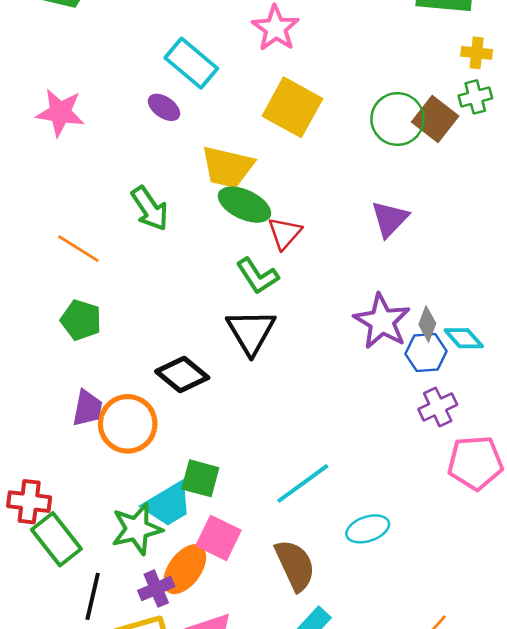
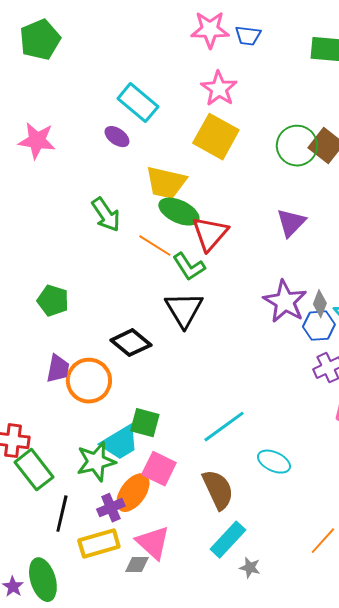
pink star: (276, 28) -> (219, 89), moved
red triangle: (285, 233) -> (210, 234), size x1.4
orange line: (78, 249) -> (155, 246), moved
cyan ellipse: (368, 529) -> (274, 462), turned 44

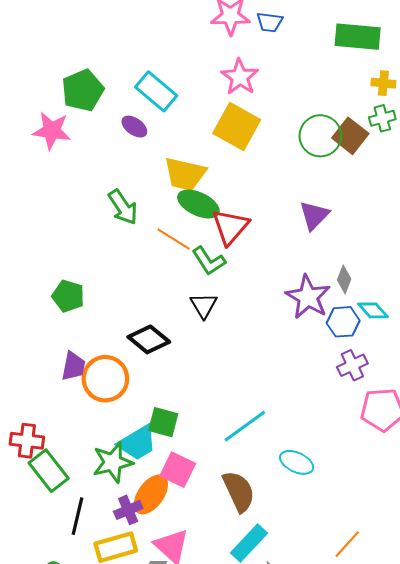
green pentagon: (40, 40) -> (83, 90), moved
gray diamond: (320, 304) -> (344, 279), moved
black triangle: (184, 310) -> (204, 305), size x0.7

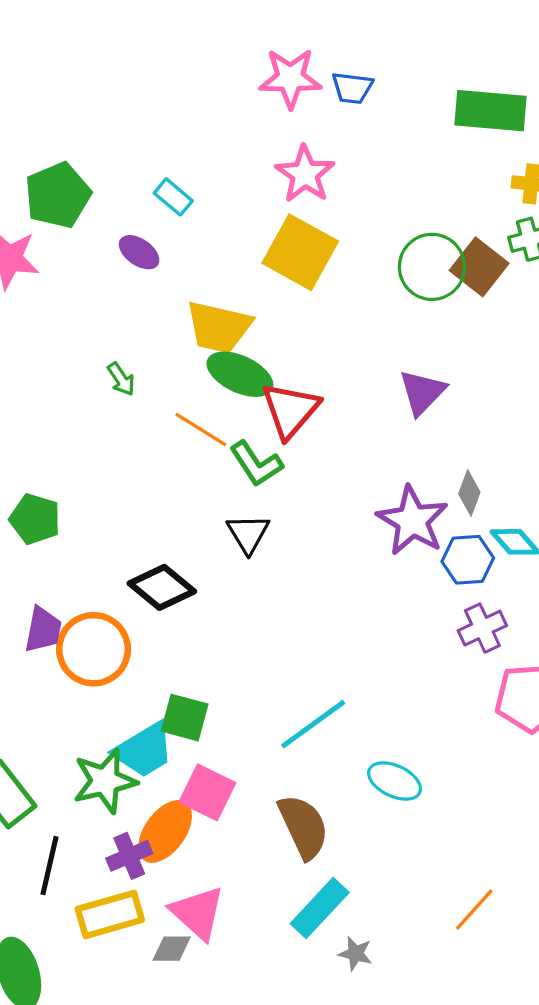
cyan rectangle: (156, 91) -> (173, 197), size x0.6
green arrow: (123, 207) -> (121, 379), size x0.6

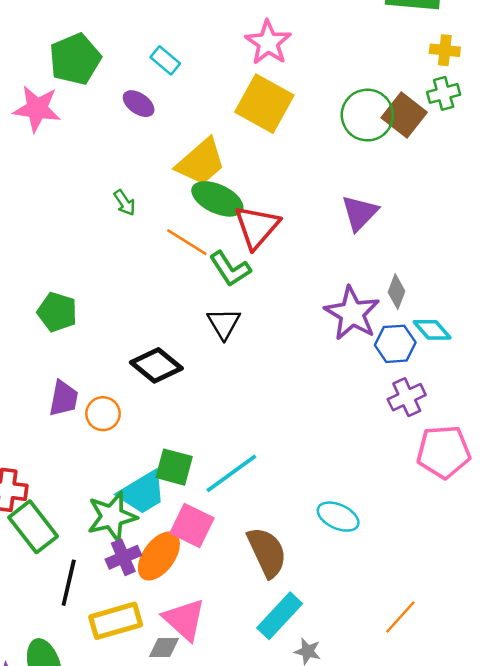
yellow trapezoid: (219, 327) -> (201, 162), turned -54
orange circle: (94, 649) -> (103, 414), size x0.6
cyan line: (313, 724) -> (231, 473), moved
purple cross: (129, 856) -> (123, 557), moved

